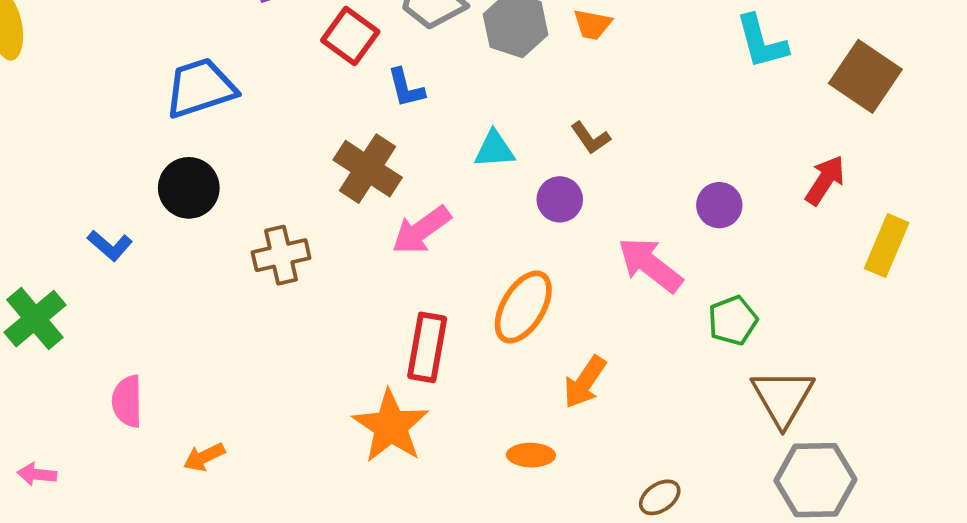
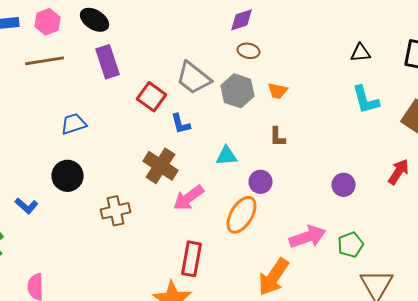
blue trapezoid: (200, 88) -> (74, 124), size x0.7
brown L-shape: (591, 138) -> (278, 137), moved, turned 35
pink arrow: (650, 265) -> (308, 237), moved, turned 123
orange ellipse: (523, 307) -> (242, 215), moved
orange arrow: (585, 382) -> (274, 277), size x1.4

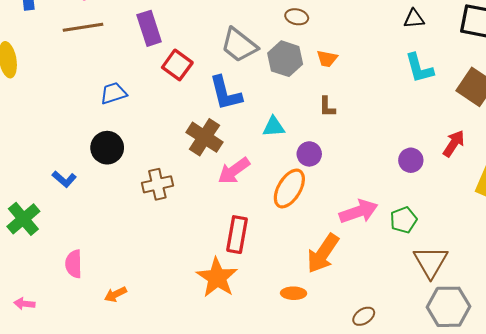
red square: (152, 97) -> (177, 65), moved
blue L-shape: (180, 124) -> (225, 93), size x1.6
purple circle: (344, 185) -> (411, 160), moved

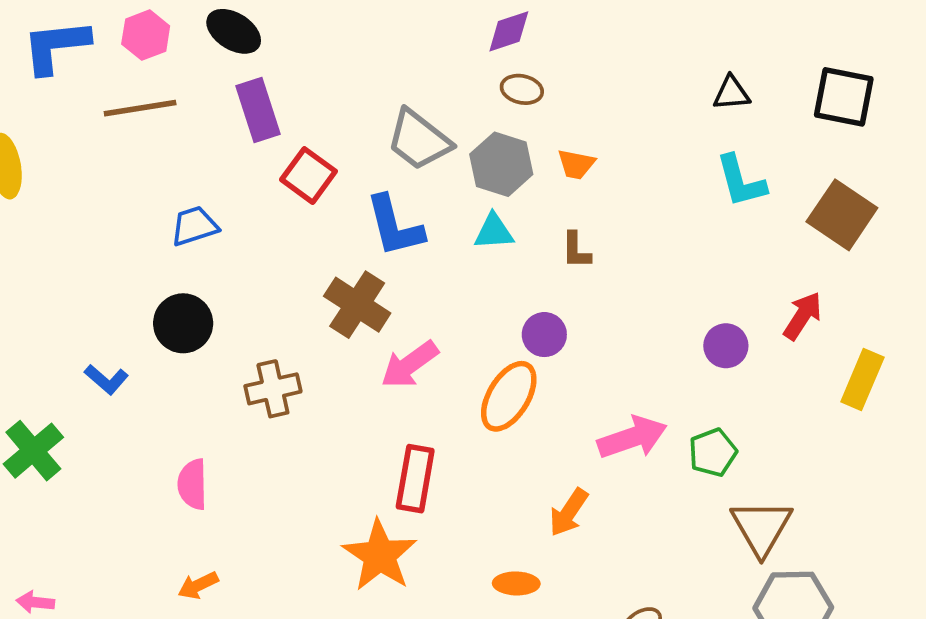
cyan triangle: (274, 127) -> (494, 232), moved
orange arrow: (323, 253) -> (569, 512), size x0.7
pink semicircle: (74, 264) -> (192, 484), moved

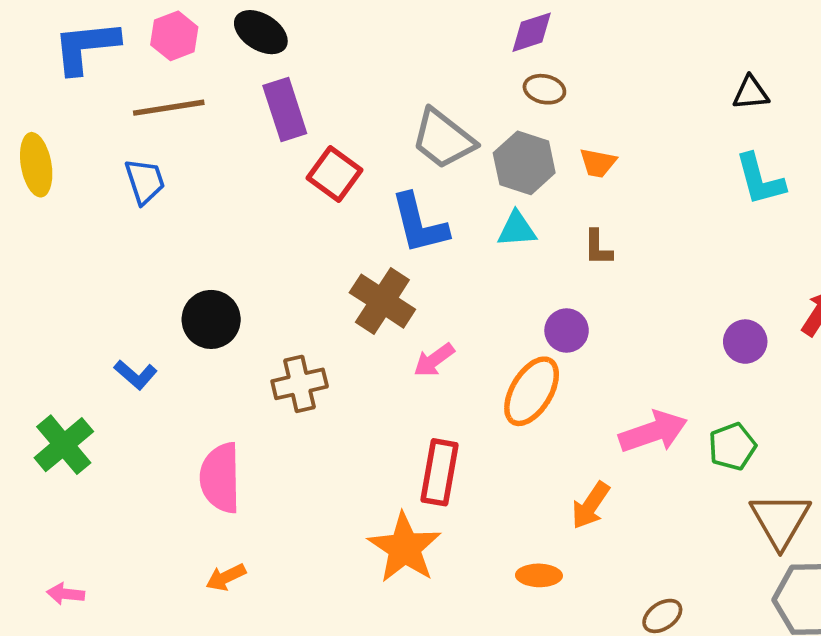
blue trapezoid: (194, 226) -> (145, 181), moved, turned 90
pink arrow: (410, 364) -> (434, 360), size x0.7
pink semicircle: (192, 484) -> (220, 478), size x1.4

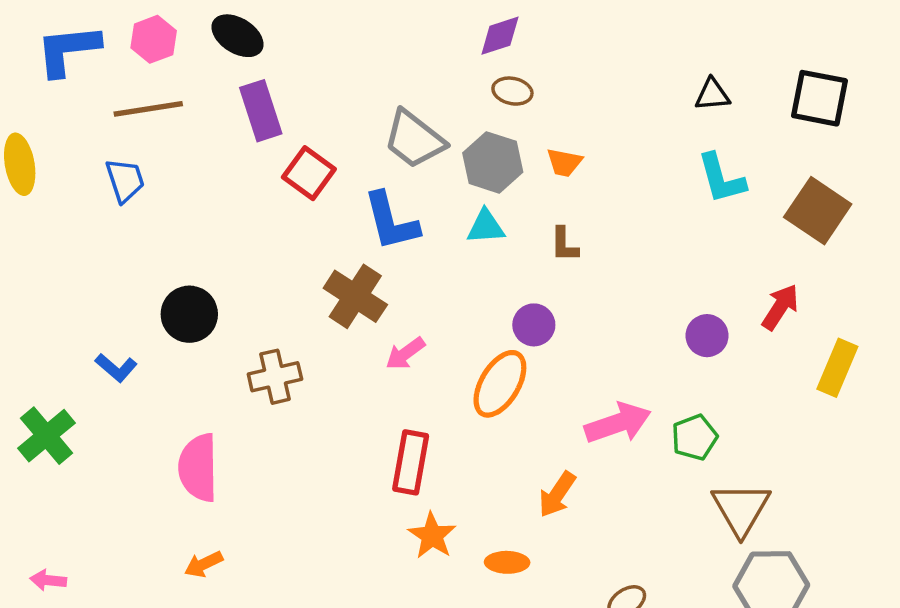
orange star: (404, 548) -> (432, 536), moved, size x0.7

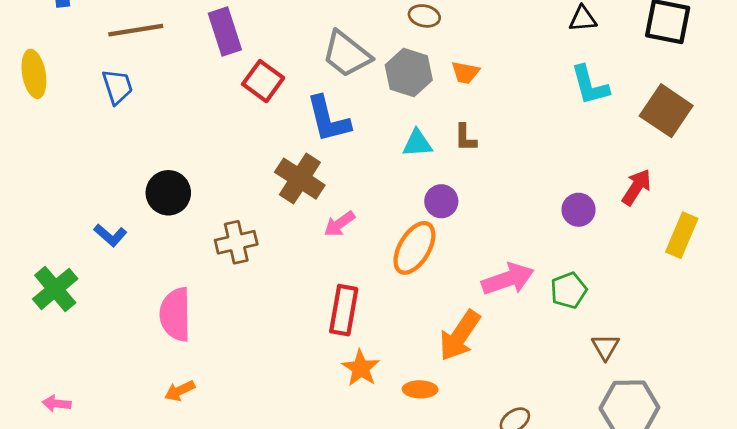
cyan triangle: (486, 227) -> (417, 143), moved
orange arrow: (557, 494) -> (460, 336), size x1.4
brown triangle: (741, 509) -> (605, 347), size x0.6

